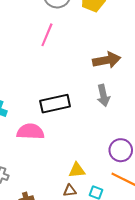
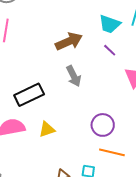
yellow triangle: (77, 170) -> (47, 129), moved

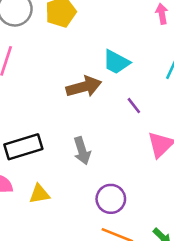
cyan trapezoid: (110, 24) -> (116, 62), moved
gray arrow: (74, 76) -> (82, 151), moved

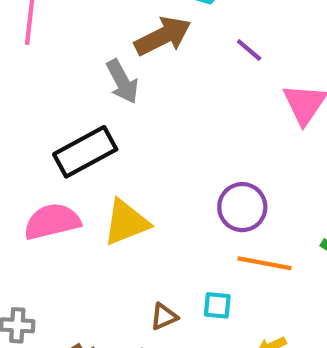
gray arrow: (82, 151) -> (122, 81), moved
yellow triangle: (39, 194) -> (126, 222), size x1.4

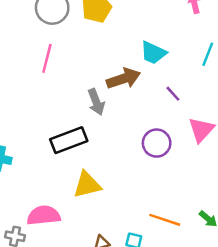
purple circle: (242, 207) -> (157, 143), moved
pink semicircle: (52, 222) -> (44, 215), moved

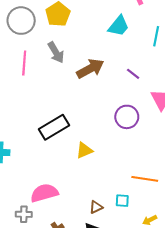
cyan trapezoid: (153, 53) -> (119, 26), moved, turned -65
gray arrow: (96, 102) -> (56, 52), moved
yellow triangle: (87, 185) -> (84, 150), moved, size x0.7

